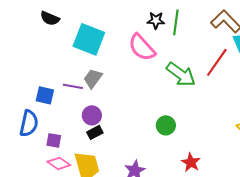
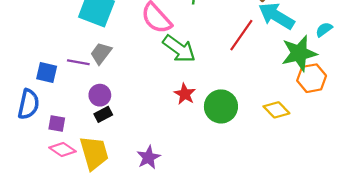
green arrow: (181, 74) -> (179, 49), moved
green circle: (166, 125) -> (221, 106), moved, size x1.5
red star: (191, 162) -> (185, 94), moved

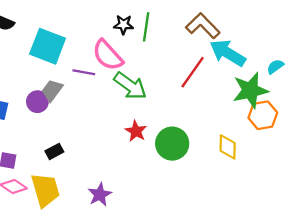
purple line: (78, 62) -> (84, 72), moved
purple circle: (100, 95) -> (37, 102), moved
yellow diamond: (276, 110) -> (228, 147), turned 45

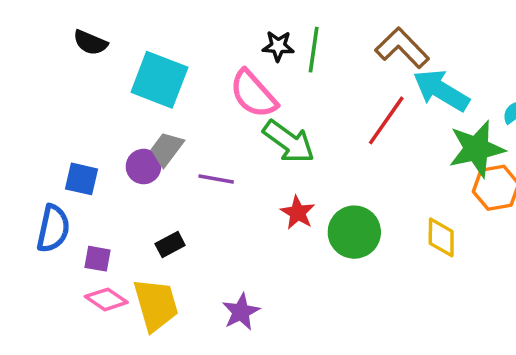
purple line: (84, 72) -> (216, 179), moved

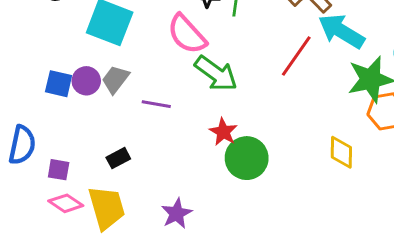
purple circle: (144, 167) -> (86, 81), moved
blue square: (81, 179) -> (59, 84), moved
green circle: (354, 232) -> (247, 158), moved

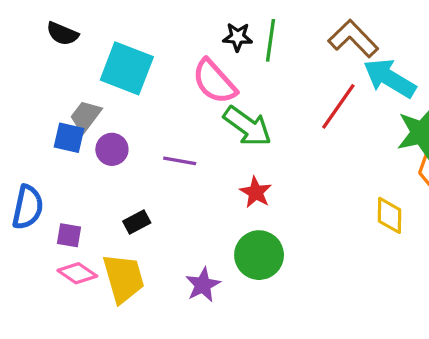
gray trapezoid: (115, 79) -> (86, 116), moved
purple circle: (86, 81) -> (112, 149), moved
green circle: (247, 158) -> (259, 255), moved

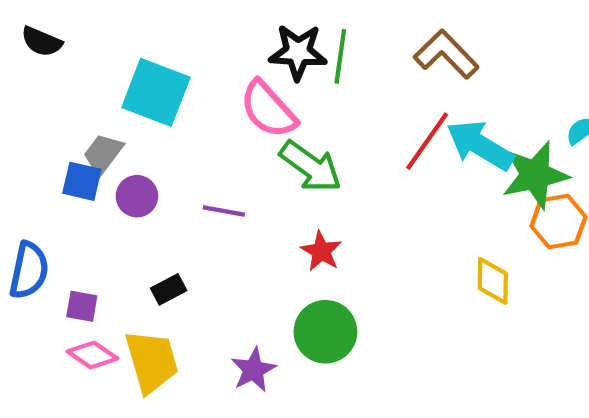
black semicircle: (62, 34) -> (42, 42), moved
black star: (238, 37) -> (298, 52), size x1.5
cyan arrow: (390, 78) -> (480, 145), moved

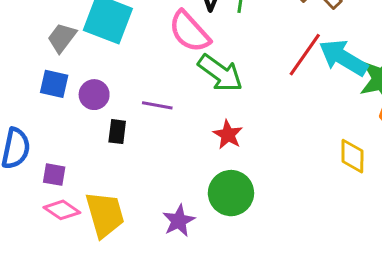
gray trapezoid: (103, 154) -> (62, 38), moved
black rectangle: (169, 289) -> (117, 132), moved, turned -55

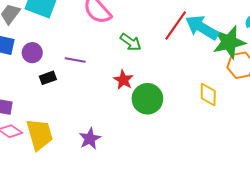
green arrow: (220, 73) -> (131, 42), moved, size x0.7
black rectangle: (117, 132) -> (48, 78), turned 63
green circle: (231, 193) -> (147, 99), moved

